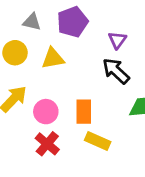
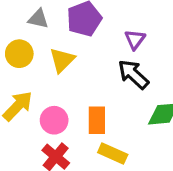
yellow triangle: (53, 58) -> (62, 60), turned -35

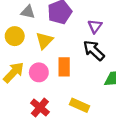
pink circle: (54, 120) -> (39, 72), moved
orange rectangle: (97, 120) -> (64, 67), moved

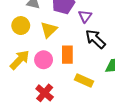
purple triangle: (95, 26) -> (85, 16), moved
yellow rectangle: (79, 105) -> (84, 80), moved

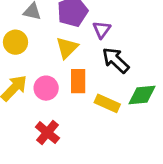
yellow triangle: (49, 30) -> (67, 48), moved
yellow rectangle: (84, 80) -> (107, 103), moved

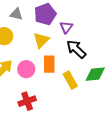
yellow rectangle: (107, 103) -> (70, 80), turned 36
red cross: (47, 133) -> (27, 101), turned 30

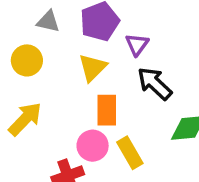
pink circle: (26, 69) -> (93, 146), moved
yellow rectangle: (70, 80) -> (130, 153), moved

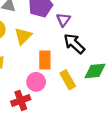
yellow triangle: (93, 68) -> (23, 36), moved
yellow rectangle: (130, 153) -> (68, 80), moved

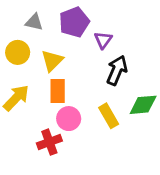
black arrow: (74, 44) -> (117, 70), turned 70
orange rectangle: (45, 60) -> (58, 91), moved

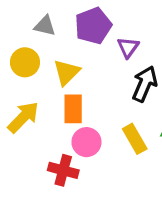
red cross: (49, 142) -> (63, 170), turned 35

